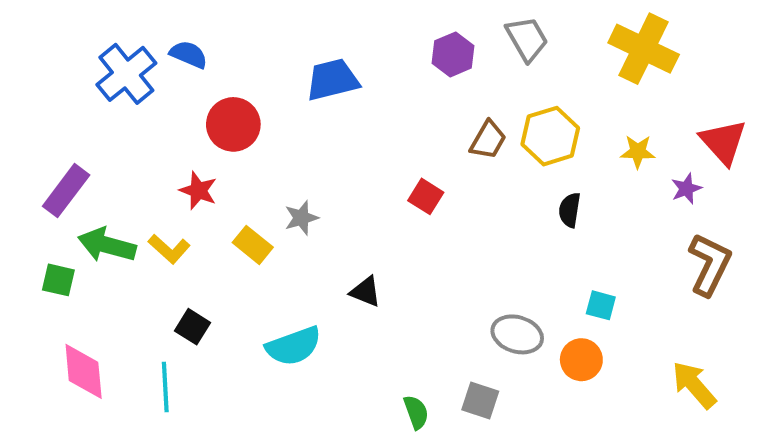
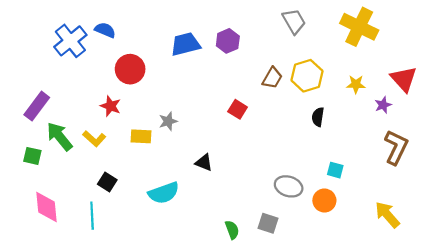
purple hexagon: (453, 54) -> (228, 41), moved
green arrow: (107, 245) -> (60, 136), turned 36
yellow rectangle: (253, 245) -> (141, 136), turned -36

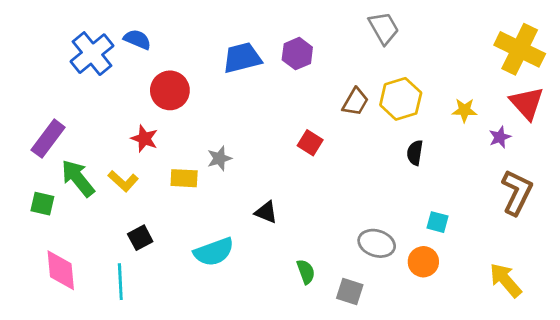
yellow cross: (359, 27) -> (520, 49), moved
black square: (107, 182) -> (140, 238), turned 30
green semicircle: (232, 230) -> (306, 272), moved

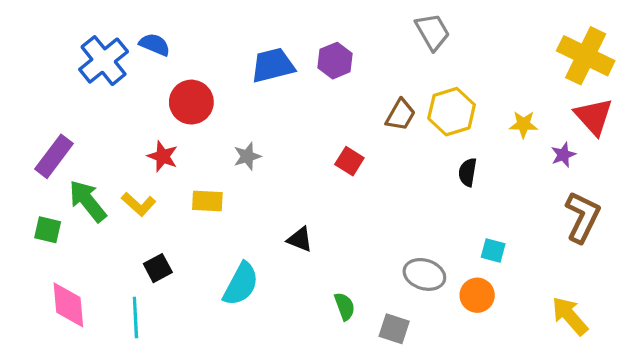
gray star: (219, 158) -> (247, 156), moved
cyan semicircle: (214, 252) -> (241, 284), turned -42

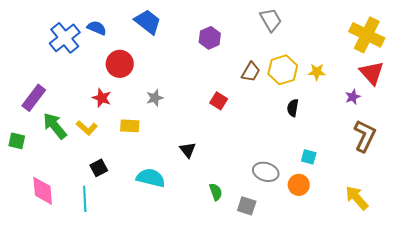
blue trapezoid: (273, 65) -> (148, 22), moved, turned 52
yellow star: (523, 124) -> (317, 72), moved
green square: (48, 230) -> (17, 141), moved
black triangle: (300, 239) -> (188, 150), turned 30
cyan semicircle: (241, 284) -> (151, 178), turned -104

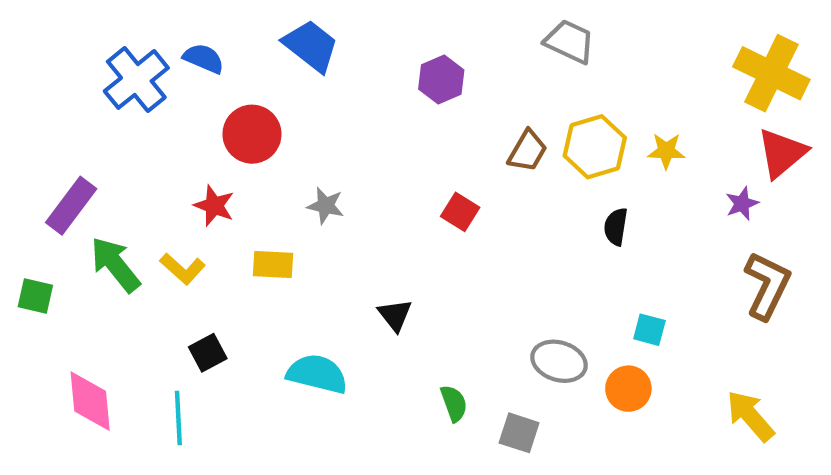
gray trapezoid: (271, 20) -> (570, 42), turned -35
red triangle: (372, 73) -> (782, 153), turned 32
gray star: (155, 98) -> (326, 206), turned 30

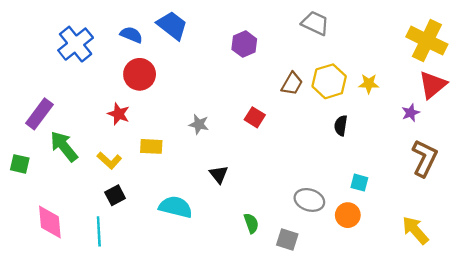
blue semicircle: (204, 58) -> (131, 35), moved
gray star: (326, 206) -> (199, 124), moved
yellow L-shape: (183, 269) -> (109, 160), moved

